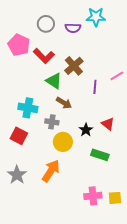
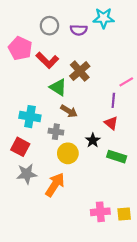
purple line: (95, 87) -> (113, 100), moved
red triangle: (108, 124) -> (111, 123), moved
green rectangle: (100, 155) -> (117, 157), moved
gray star: (17, 175) -> (27, 174), moved, turned 30

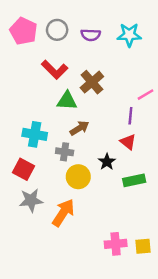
cyan star: (104, 18) -> (129, 35), moved
pink pentagon: (20, 48) -> (23, 31), moved
green triangle: (58, 87) -> (67, 101), turned -30
brown arrow: (69, 111) -> (79, 128), turned -63
green rectangle: (117, 157) -> (134, 180), turned -30

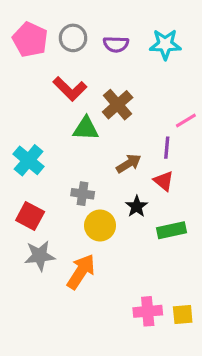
brown arrow: (79, 128) -> (129, 164), moved
cyan cross: (35, 134) -> (29, 160), moved, turned 30

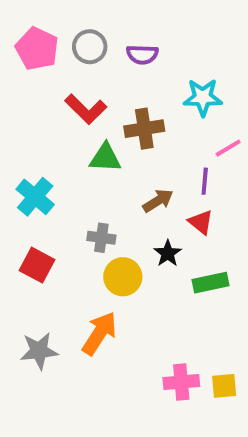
cyan star: (165, 44) -> (203, 97), moved
brown cross: (118, 105) -> (144, 129), turned 32
gray star: (40, 256) -> (39, 351), moved

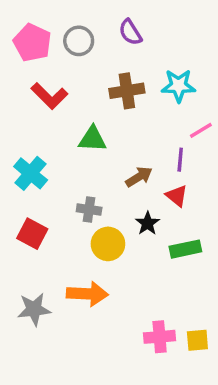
purple semicircle: (142, 55) -> (130, 32), moved, turned 56
red L-shape: (86, 109) -> (49, 96), moved
brown cross: (144, 129) -> (127, 91), moved
orange arrow: (99, 333) -> (87, 294), turned 60

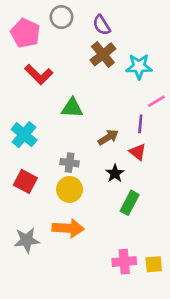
gray circle: (79, 41) -> (61, 17), moved
brown cross: (127, 91) -> (103, 54), moved, turned -30
yellow circle: (108, 244) -> (69, 189), moved
green rectangle: (185, 249) -> (130, 203), moved, turned -50

